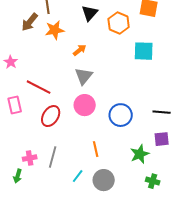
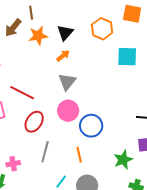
black triangle: (90, 13) -> (65, 33), moved
blue circle: (121, 115) -> (91, 126), moved
gray line: (53, 157) -> (45, 152), moved

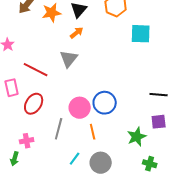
gray triangle: (67, 82) -> (69, 59), moved
pink circle: (68, 111) -> (80, 108), moved
red ellipse: (34, 122) -> (34, 104), moved

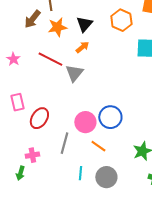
red line: (36, 70) -> (50, 59), moved
orange line: (93, 132) -> (98, 146), turned -42
cyan line: (75, 159) -> (80, 173), turned -32

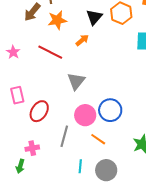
black triangle: (84, 24) -> (94, 17), moved
gray triangle: (74, 73) -> (76, 81), moved

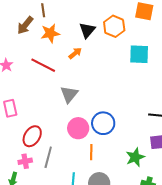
red ellipse: (39, 111) -> (32, 136), moved
gray line: (64, 136) -> (48, 157), moved
orange line: (98, 139) -> (91, 152), turned 56

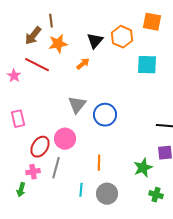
red line: (43, 65) -> (37, 65), moved
blue circle: (103, 123) -> (105, 115), moved
pink circle: (78, 128) -> (65, 139), moved

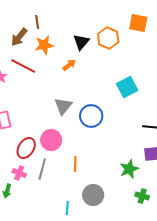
cyan square: (147, 65) -> (127, 87), moved, turned -30
orange line: (99, 163) -> (75, 164), moved
pink cross: (33, 172) -> (19, 173), turned 32
cyan line: (81, 190) -> (67, 208), moved

